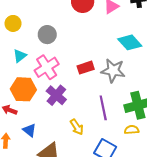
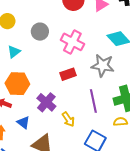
pink cross: (47, 67) -> (72, 42), moved, turned -30
red rectangle: (86, 68) -> (68, 74), moved
purple cross: (56, 95) -> (46, 102), moved

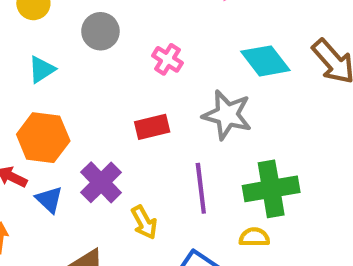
pink cross: (72, 42) -> (167, 59), size x0.6
blue triangle: (23, 122) -> (49, 200), moved

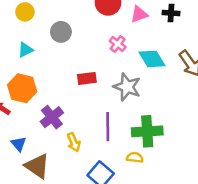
pink cross: (167, 59) -> (118, 44), moved
red rectangle: (152, 127) -> (87, 78), moved
blue triangle: (49, 200) -> (19, 144), moved

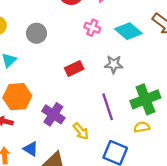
gray star: (127, 87) -> (114, 64), size x0.7

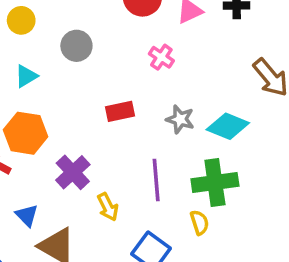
cyan diamond: (128, 31) -> (228, 126), moved, turned -32
yellow semicircle: (142, 127) -> (200, 222), turned 70

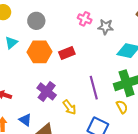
gray star: (180, 119) -> (106, 27), moved
orange hexagon: (26, 133) -> (39, 52), moved

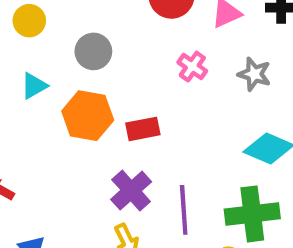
gray star: (106, 27) -> (254, 74), moved
purple cross: (47, 91) -> (131, 191), moved

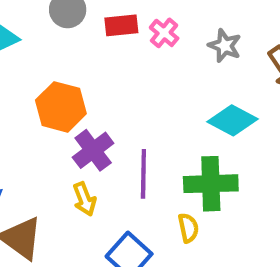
orange hexagon: (88, 116) -> (61, 107), moved
red rectangle: (143, 129) -> (121, 25), moved

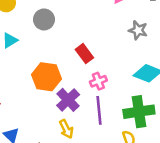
red rectangle: (121, 25) -> (84, 54), moved, turned 66
pink cross: (164, 33) -> (98, 81), moved, turned 35

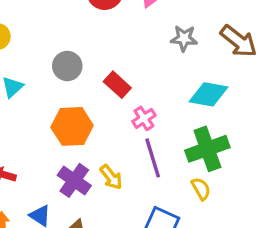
gray circle: (44, 19) -> (67, 66), moved
purple cross: (68, 100) -> (74, 180), moved
yellow arrow: (66, 129) -> (111, 177), moved

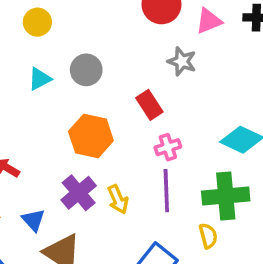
gray star: (184, 38) -> (182, 61), moved
gray circle: (67, 66) -> (86, 70), moved

